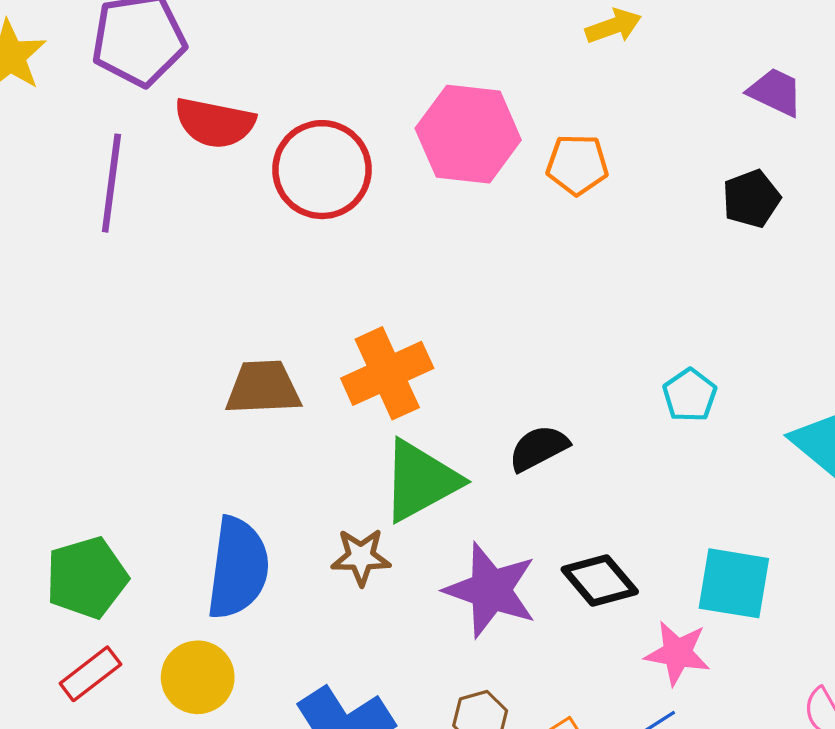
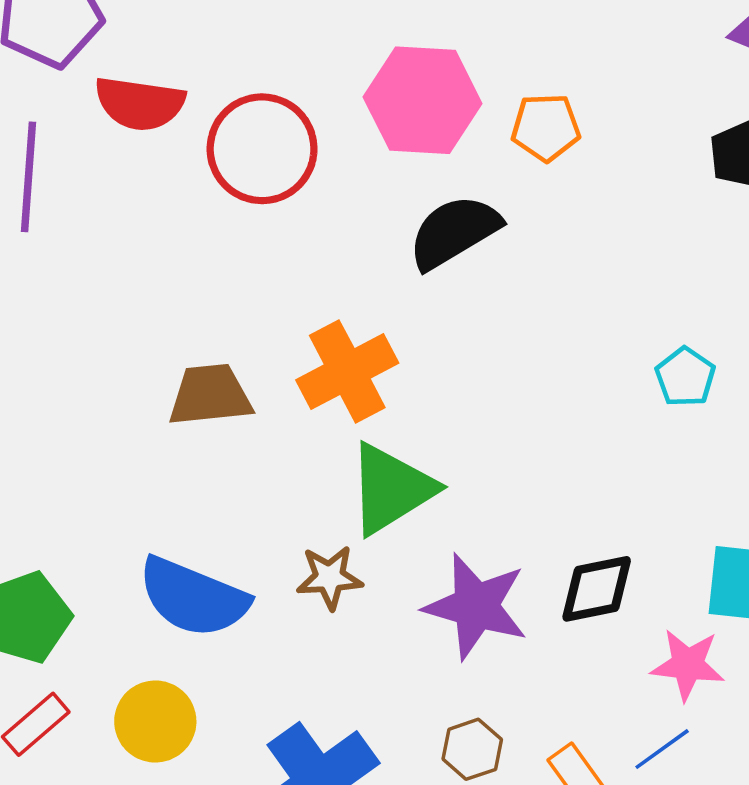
black semicircle: (539, 448) -> (454, 232), moved, size x1.4
blue semicircle: (238, 568) -> (193, 597), turned 108
black diamond: (600, 581) -> (597, 589), turned -58

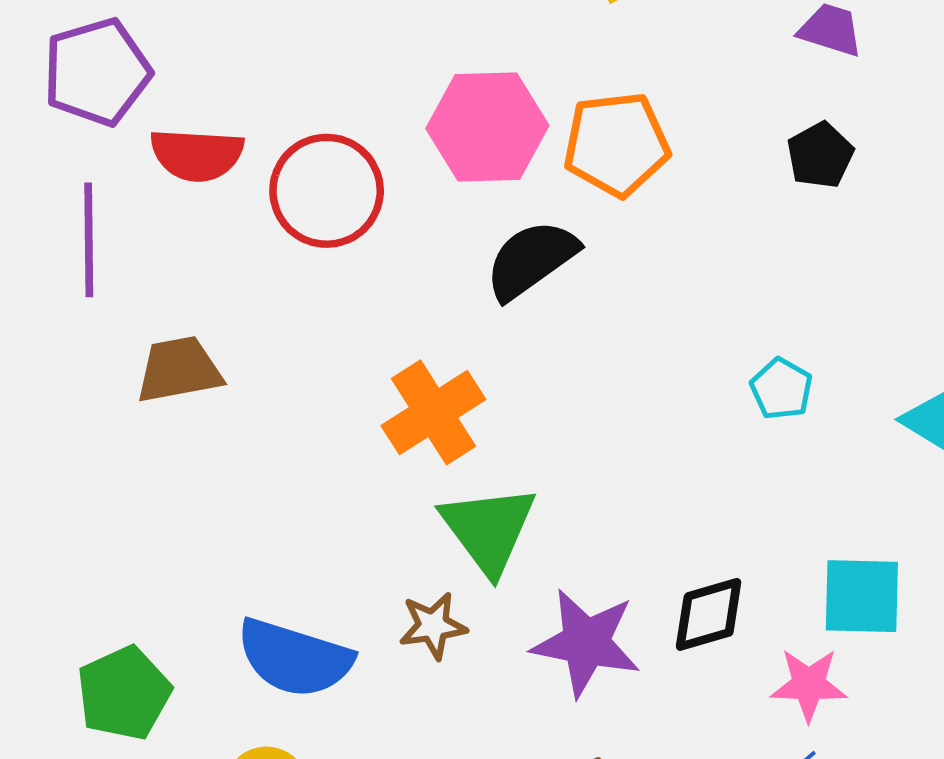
orange pentagon: (546, 127) -> (616, 144), size x1.5
brown trapezoid: (210, 395) -> (179, 370), moved
green triangle: (391, 489) -> (489, 529), turned -30

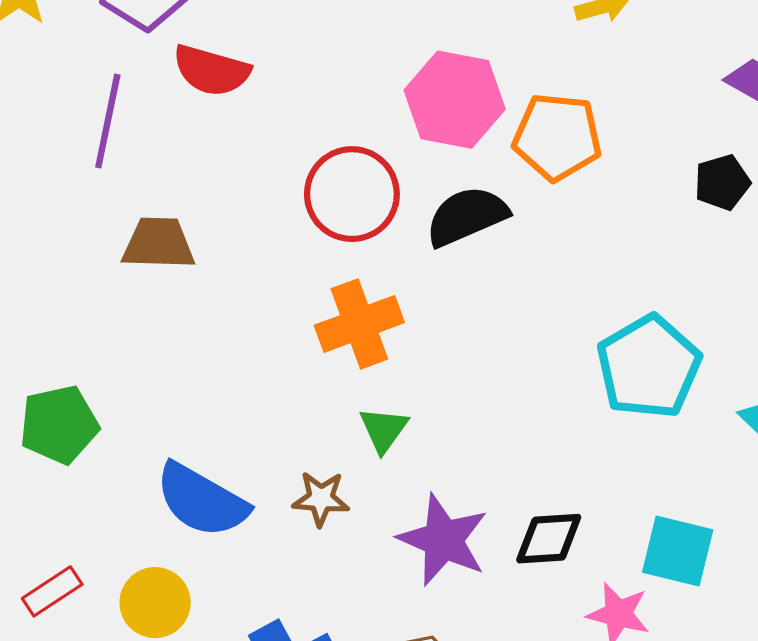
red circle: (327, 191) -> (352, 194), moved
cyan pentagon: (781, 389) -> (649, 367), size x2.0
green triangle: (489, 529) -> (384, 430), size x0.6
green pentagon: (124, 693) -> (59, 425), moved

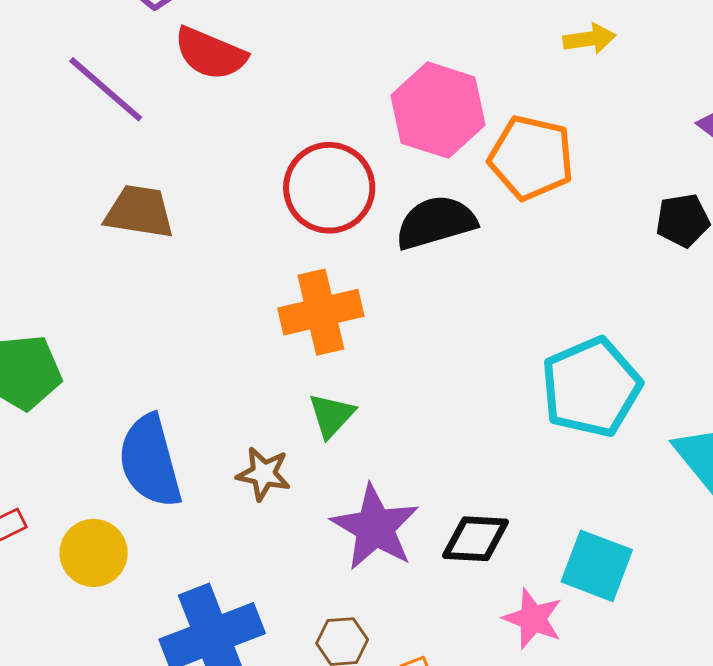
purple line: (108, 121) -> (106, 89), turned -68
blue semicircle: (202, 500) -> (150, 461), turned 38

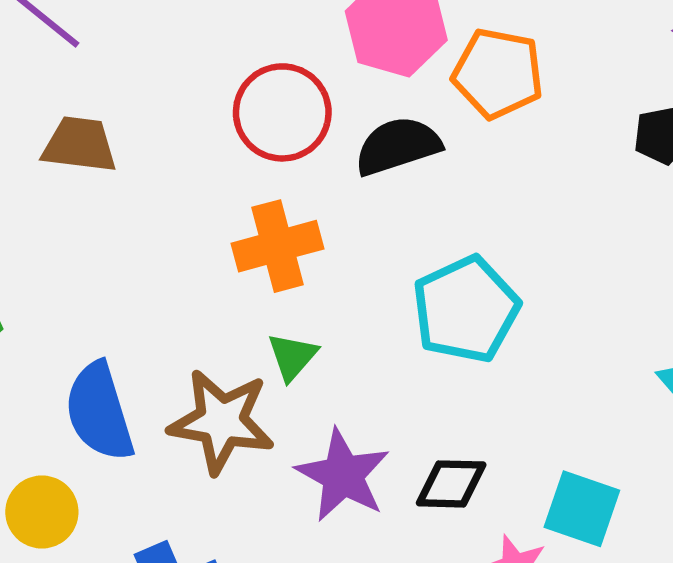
cyan pentagon: (591, 387) -> (466, 309), moved
brown star: (264, 474) -> (221, 421), size x1.8

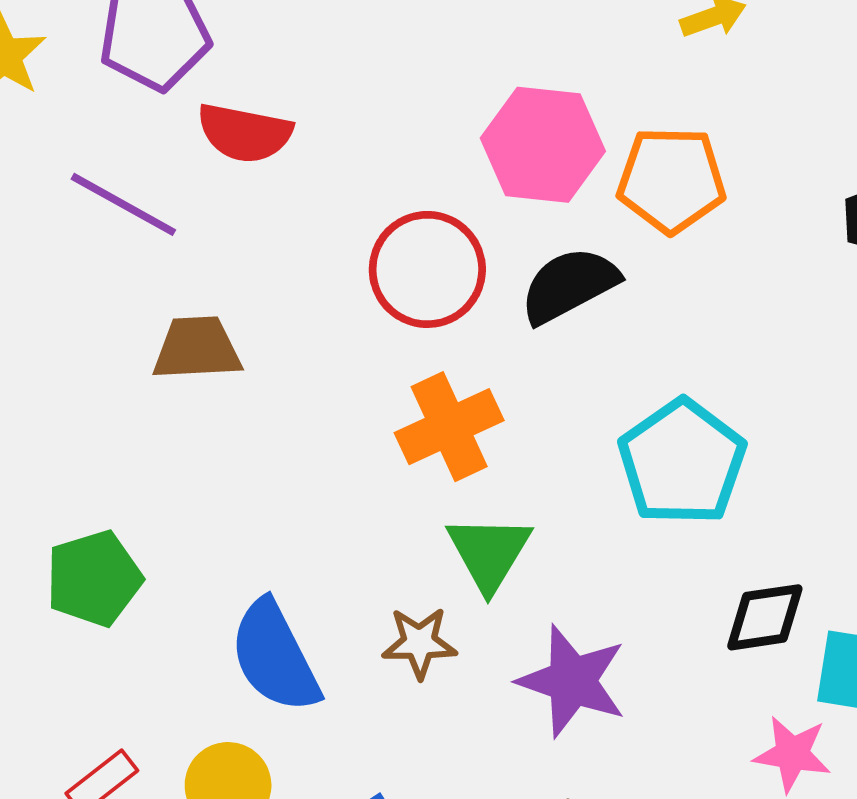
green triangle: (292, 357) -> (489, 553), size x1.4
brown star: (221, 421) -> (419, 643), size x0.6
black diamond: (451, 484) -> (765, 617), moved

